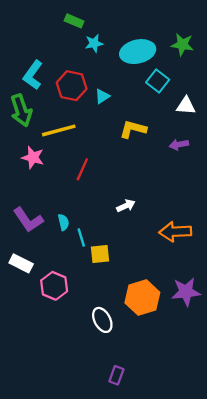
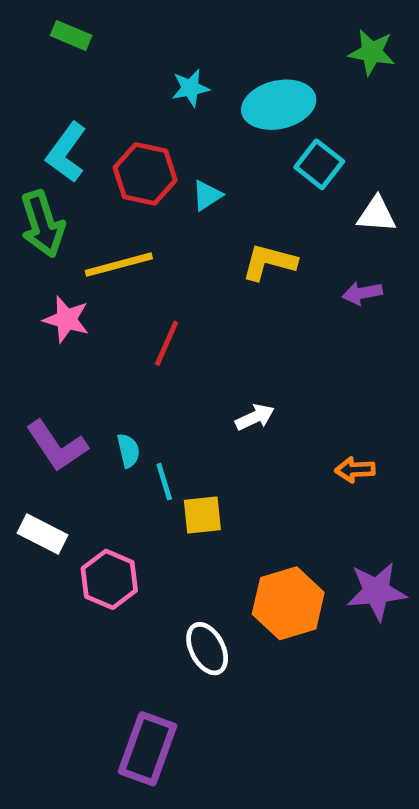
green rectangle: (74, 21) -> (71, 36), moved
green star: (182, 44) -> (372, 52), moved
orange arrow: (175, 232) -> (355, 470), size x0.6
purple rectangle: (116, 375) -> (147, 749), moved, size x1.8

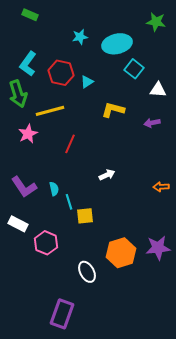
pink star: (66, 319) -> (28, 134), turned 30
orange arrow: (355, 470) -> (161, 187), moved

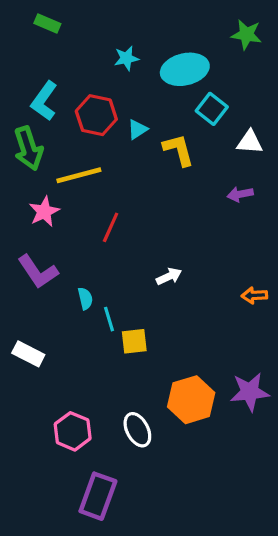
yellow L-shape: (113, 110) -> (179, 150), moved, turned 60
purple L-shape: (24, 187) -> (38, 272), moved
pink hexagon: (46, 243) -> (73, 431), moved

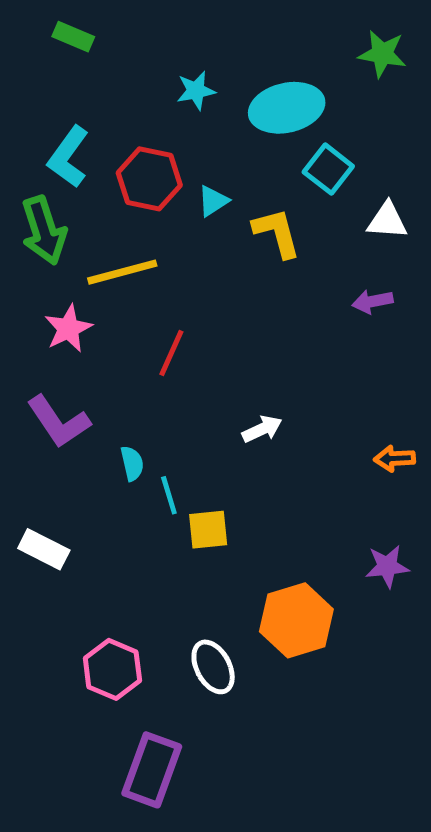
purple star: (250, 392) -> (387, 566), moved, size x0.7

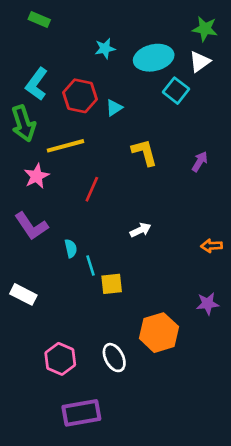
white triangle: (387, 221) -> (200, 62), moved, turned -40
yellow L-shape: (277, 233) -> (144, 152), moved
purple arrow: (372, 302) -> (200, 162), turned 132
purple rectangle: (152, 770) -> (81, 413), turned 60

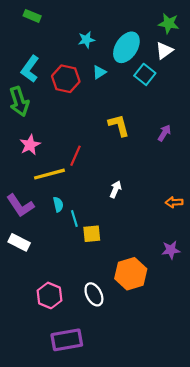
cyan ellipse: (154, 58) -> (126, 47), turned -44
cyan triangle: (114, 108) -> (99, 72), moved
yellow line: (66, 146) -> (49, 174), moved
purple L-shape: (31, 226) -> (20, 206), moved
white arrow: (140, 230) -> (116, 189), turned -42

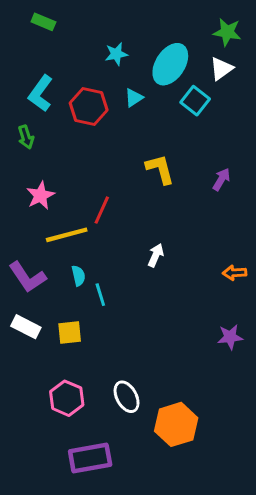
green arrow: (19, 101) -> (26, 137), size x0.6
yellow square: (92, 234) -> (70, 333), moved
orange hexagon: (131, 274) -> (176, 424), moved

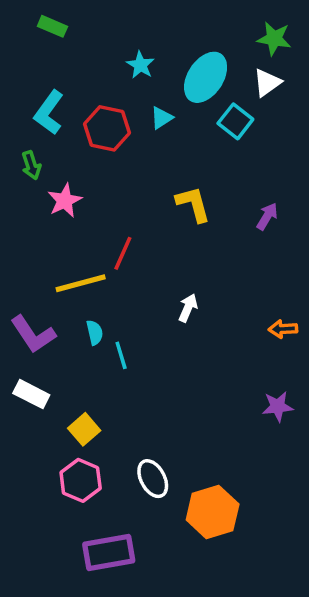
cyan star: (116, 54) -> (140, 65), turned -30
pink star: (40, 195) -> (65, 201), moved
yellow square: (70, 333) -> (84, 429), moved, turned -35

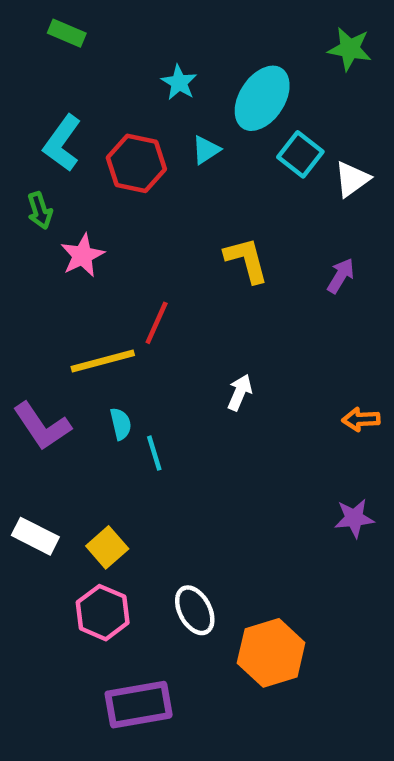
white triangle: (267, 83) -> (352, 179), moved
white rectangle: (31, 394) -> (35, 536), moved

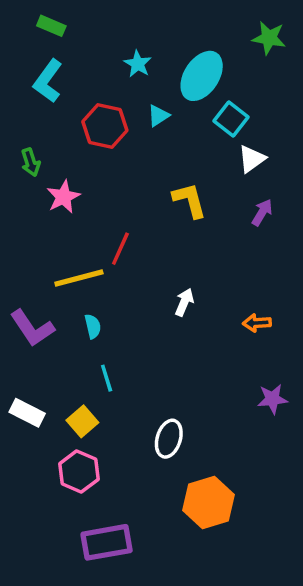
cyan L-shape: (62, 143) -> (48, 81), moved
white triangle: (352, 179) -> (252, 159), moved
orange arrow: (361, 419) -> (257, 323), moved
cyan line: (154, 453) -> (107, 378), moved
white ellipse: (195, 610) -> (169, 439), moved, turned 45

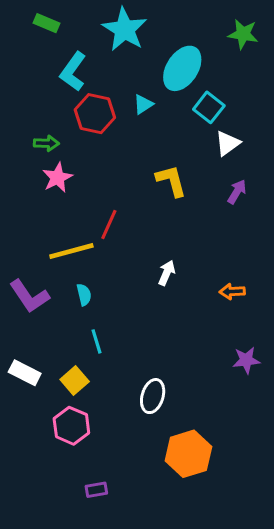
cyan star: (138, 64) -> (125, 29), moved, size x1.8
cyan L-shape: (48, 81) -> (73, 72), moved
green arrow: (31, 162) -> (47, 143), moved, turned -70
purple rectangle: (107, 542) -> (96, 490), size x0.5

